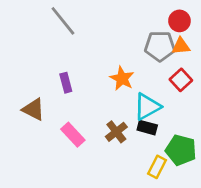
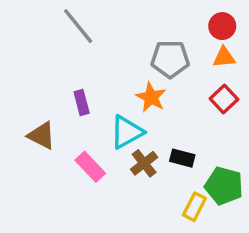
gray pentagon: (160, 46) -> (170, 59), moved
cyan triangle: (147, 107) -> (127, 132), moved

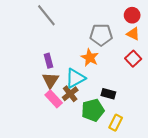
orange triangle: (224, 57) -> (133, 34), turned 32
brown triangle: (42, 135) -> (51, 80), moved, turned 36
brown cross: (144, 163) -> (70, 94), moved
green pentagon: (224, 186) -> (93, 110), moved, turned -30

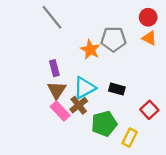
orange star: (90, 58) -> (90, 50), moved
red square: (133, 59) -> (149, 110), moved
black rectangle: (108, 94) -> (117, 89), moved

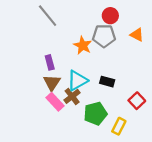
red circle: (148, 17) -> (110, 16), moved

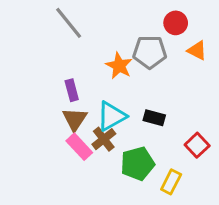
red circle: (110, 16) -> (176, 23), moved

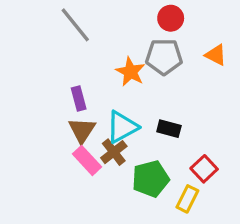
red circle: (176, 23) -> (171, 18), moved
red square: (197, 145) -> (204, 169), moved

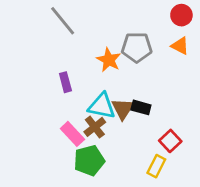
red circle: (171, 18) -> (181, 15), moved
cyan triangle: (122, 127) -> (102, 106), turned 40
brown triangle: (82, 130) -> (123, 109), moved
green pentagon: (151, 179) -> (89, 161), moved

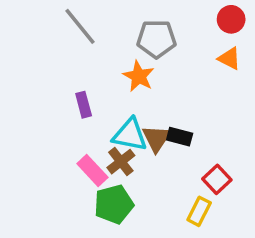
gray pentagon: (137, 47) -> (156, 39), moved

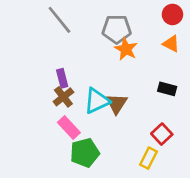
orange star: (139, 76) -> (126, 49), moved
cyan triangle: (130, 135) -> (97, 101), turned -36
black rectangle: (180, 137) -> (167, 89), moved
brown cross: (121, 162) -> (63, 97), moved

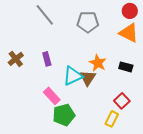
orange triangle: (171, 44) -> (129, 33), size x1.5
orange star: (126, 49) -> (98, 63), moved
brown cross: (63, 97) -> (16, 59), moved

